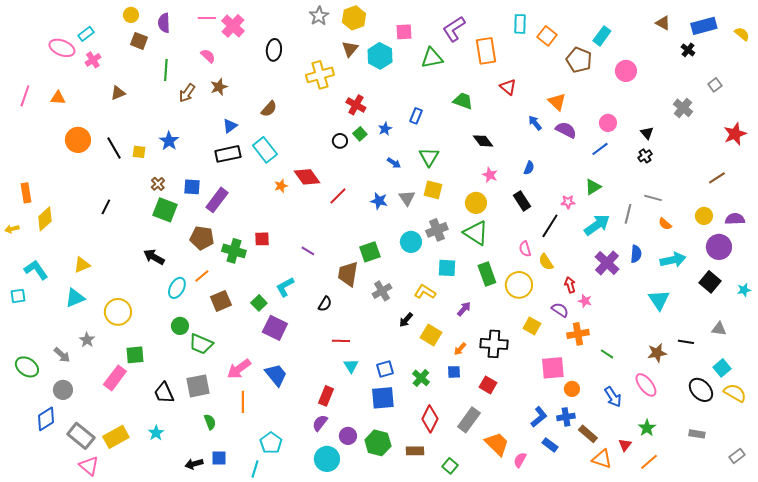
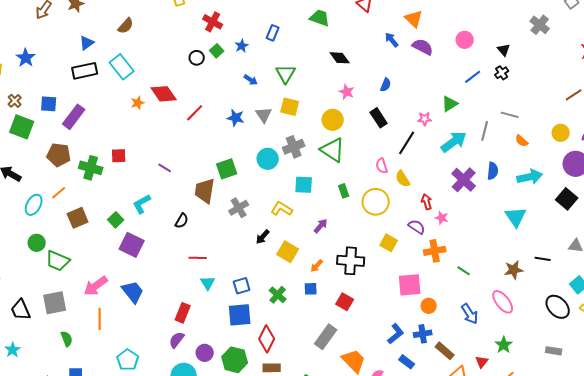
blue line: (600, 149) -> (473, 77), moved
green rectangle: (487, 274) -> (344, 191), size x0.6
red diamond: (430, 419) -> (267, 339), moved

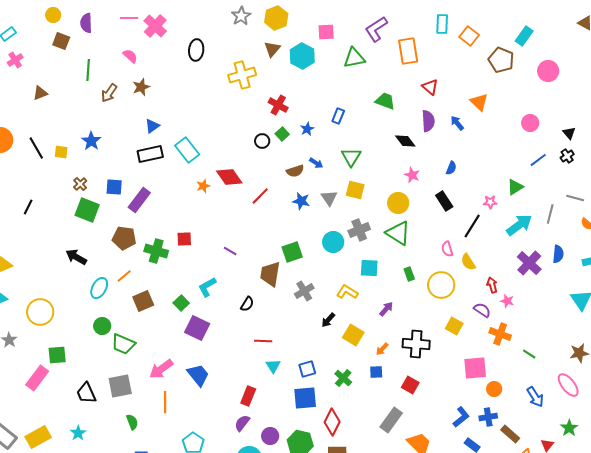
brown semicircle: (126, 26) -> (295, 171), moved, turned 30
purple semicircle: (423, 47) -> (428, 121), moved, turned 60
orange cross: (435, 251) -> (500, 334), turned 30

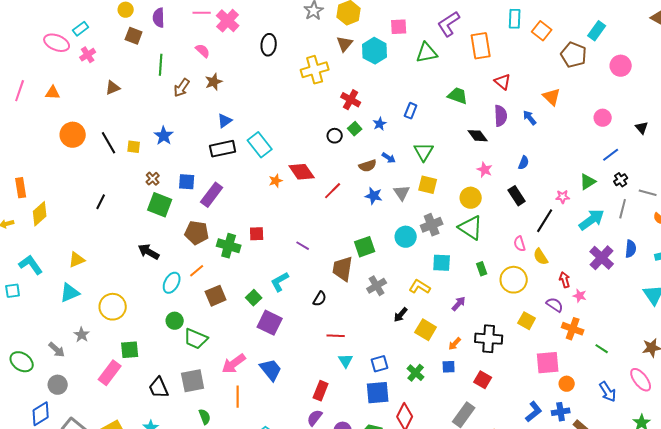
black cross: (567, 156) -> (621, 180), moved

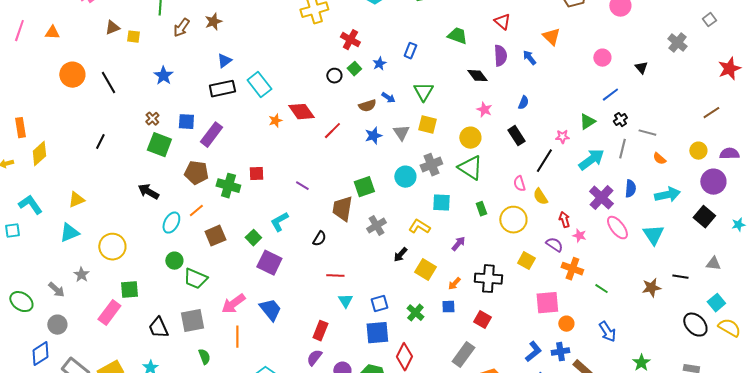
yellow square: (134, 147) -> (133, 37), moved
blue star: (374, 196) -> (373, 136), turned -30
pink ellipse: (641, 380) -> (617, 228), moved

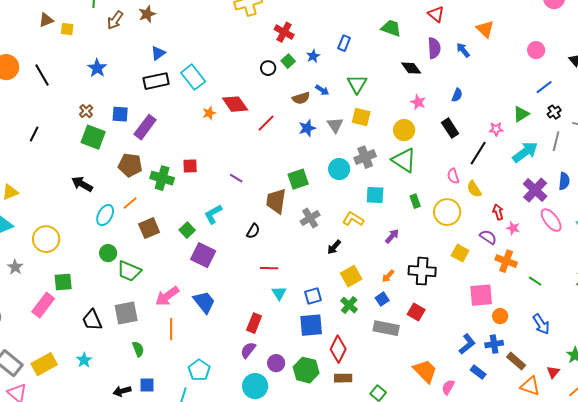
yellow square: (425, 270) -> (351, 276), moved, turned 30
blue square: (448, 307) -> (382, 299), turned -32
gray rectangle: (463, 355) -> (386, 328), moved, turned 65

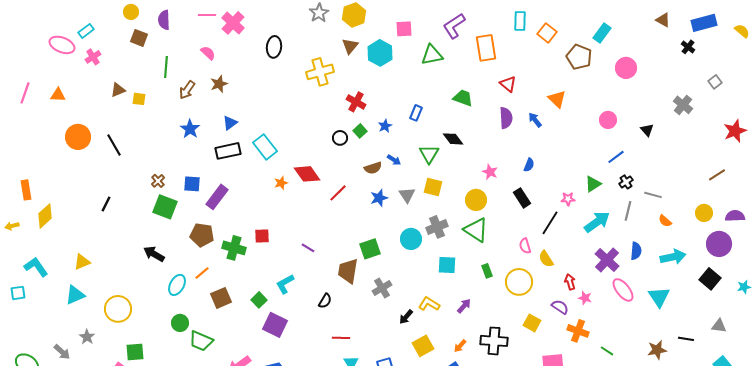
blue star: (97, 68) -> (190, 129), moved
black diamond: (411, 68) -> (453, 139), moved
yellow L-shape: (353, 219) -> (429, 304), moved

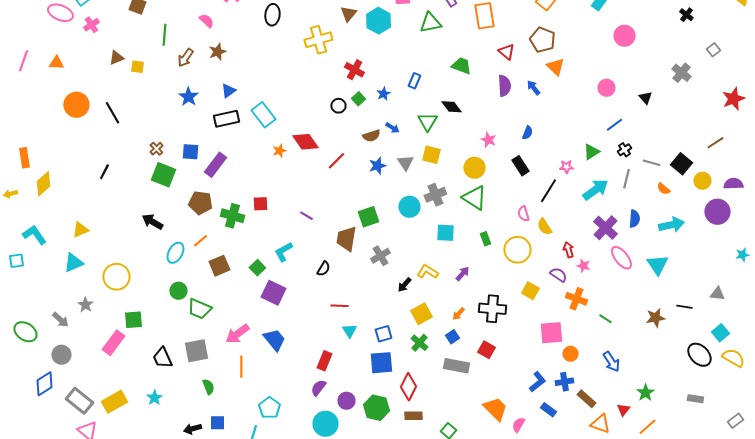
brown pentagon: (579, 57) -> (542, 40), moved
black square: (710, 279) -> (681, 164), moved

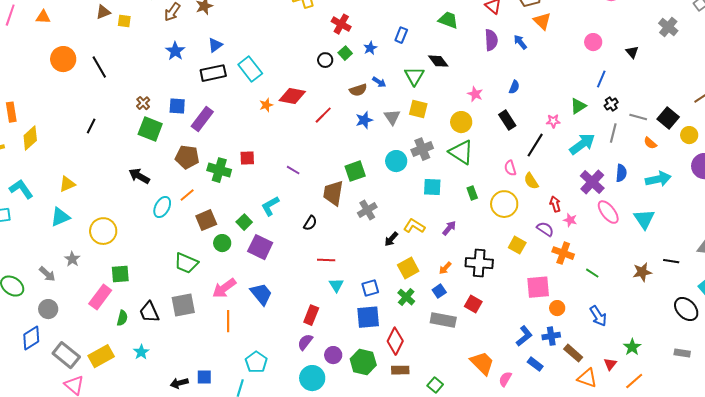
blue line: (614, 125) -> (601, 79), turned -30
red diamond: (305, 142) -> (292, 96), turned -44
green circle: (178, 291) -> (222, 243), moved
green semicircle: (208, 387) -> (122, 318), moved, turned 35

